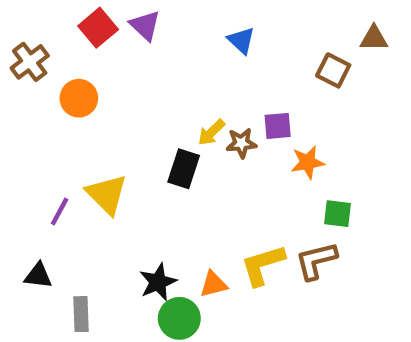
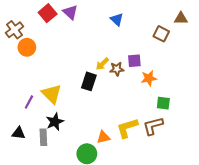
orange circle: (79, 98) -> (27, 47), moved
black star: (158, 282) -> (55, 122), moved
gray rectangle: (81, 314) -> (43, 137), moved

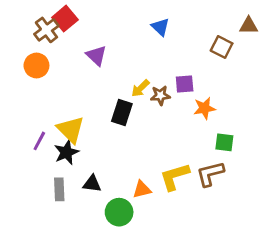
purple triangle: (70, 12) -> (96, 56), moved
brown cross: (14, 30) -> (46, 30), moved
black star: (55, 122) -> (66, 152), moved
black triangle: (19, 133) -> (92, 184), moved

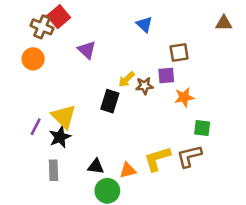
brown cross: (46, 30) -> (42, 27), turned -30
brown square: (222, 47) -> (179, 52), moved, turned -36
black triangle: (92, 184) -> (96, 166), moved

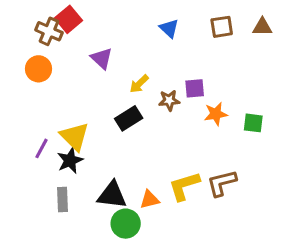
brown square: (179, 52) -> (222, 27), moved
yellow arrow: (127, 79) -> (139, 84), moved
black rectangle: (110, 101) -> (129, 118), turned 40
green square: (202, 128) -> (253, 123), moved
black triangle: (96, 166) -> (112, 195), size x1.5

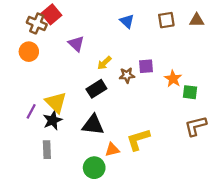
orange star: (216, 114) -> (173, 79), moved, turned -30
brown L-shape: (222, 183) -> (196, 126), moved
black triangle: (112, 195) -> (93, 125), moved

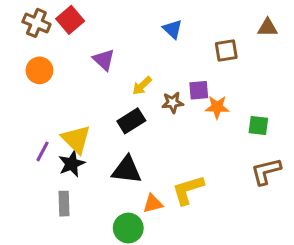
brown square: (166, 20) -> (226, 50), moved
brown cross: (37, 23) -> (36, 23), moved
orange star: (173, 79) -> (217, 107), moved, turned -30

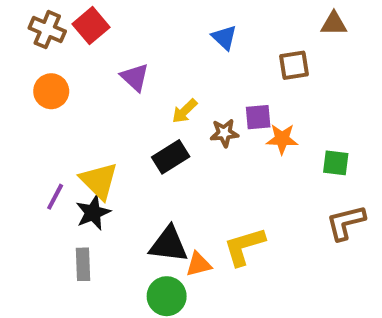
brown triangle: (268, 28) -> (334, 24), moved
black triangle: (127, 170) -> (169, 244), moved

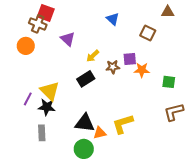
red square: (91, 26) -> (46, 13), turned -30
brown cross: (47, 30) -> (38, 24), moved
brown square: (294, 65) -> (148, 33), turned 35
black star: (93, 213) -> (47, 107), turned 30

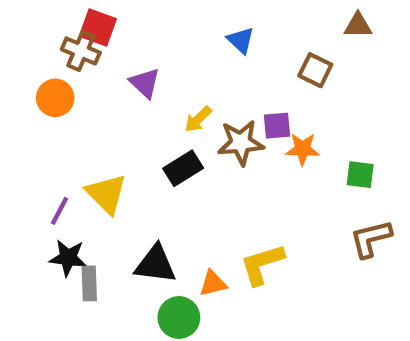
brown star: (113, 67) -> (241, 143), size x1.5
black star: (47, 107) -> (68, 258), moved
black triangle: (85, 123) -> (155, 264), moved

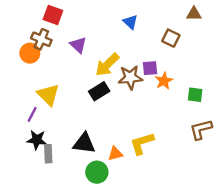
brown cross: (81, 51) -> (41, 39), moved
yellow arrow: (198, 119) -> (107, 65), size x1.6
orange star: (303, 149) -> (164, 81), turned -30
yellow triangle: (106, 194) -> (48, 95), moved

